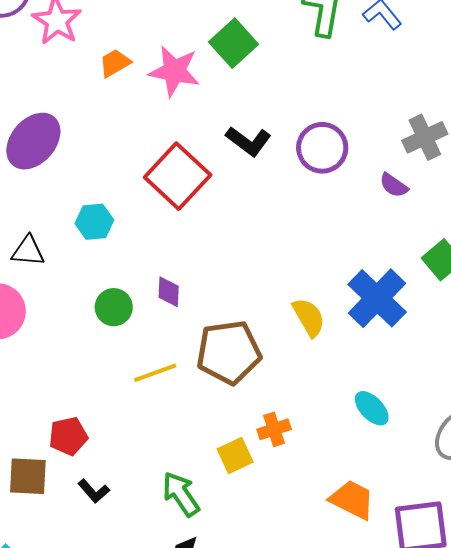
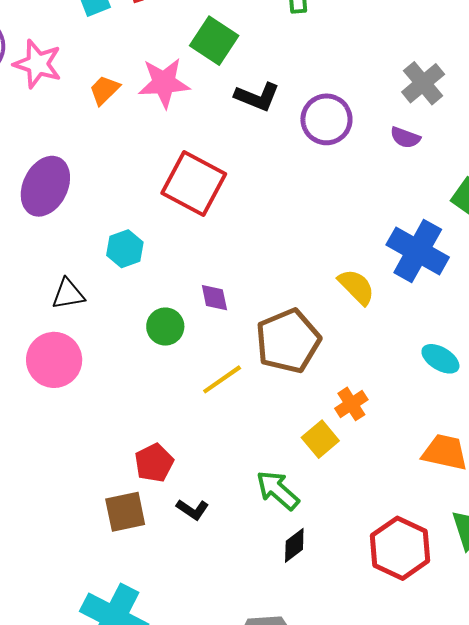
black L-shape: (248, 141) -> (257, 97), moved

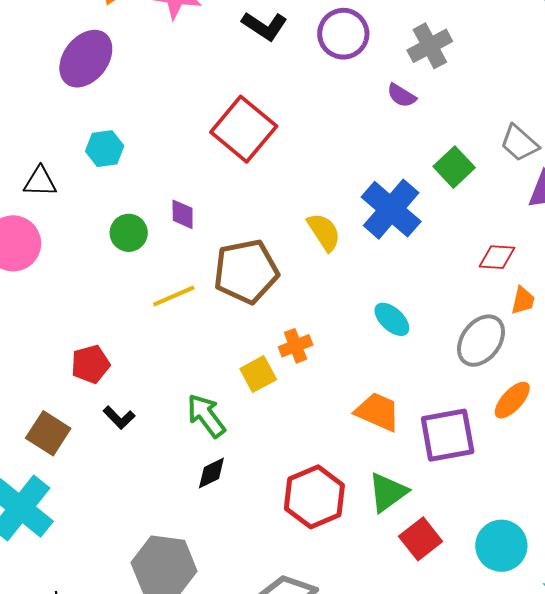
purple circle: (326, 119) -> (343, 34), moved
red square: (194, 183) -> (244, 129), moved
purple ellipse: (45, 186) -> (86, 59), moved
brown square: (125, 512) -> (48, 433), moved, turned 33

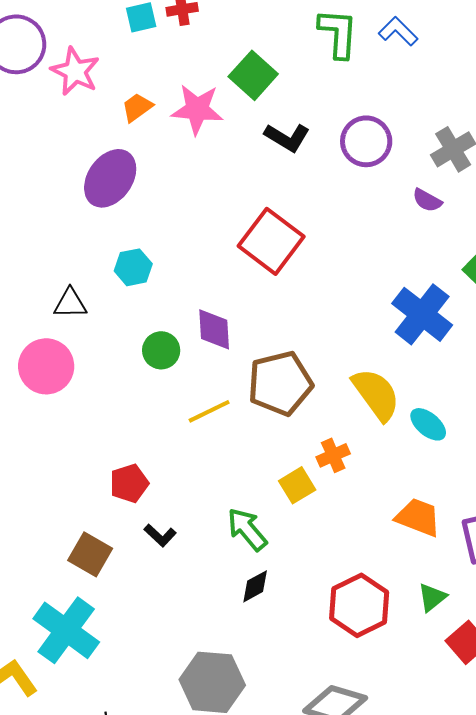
purple diamond: (183, 214) -> (214, 329), size x1.4
yellow semicircle: (324, 232) -> (376, 394), moved, size x1.4
green triangle: (388, 492) -> (432, 597), size x0.7

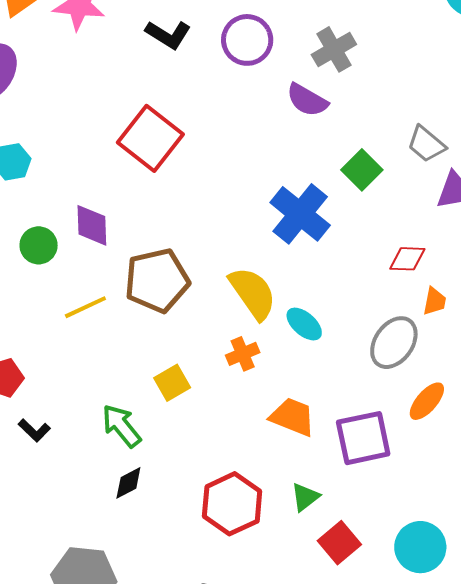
purple semicircle: (427, 200) -> (307, 100), size x1.4
orange cross: (333, 455) -> (243, 354), moved

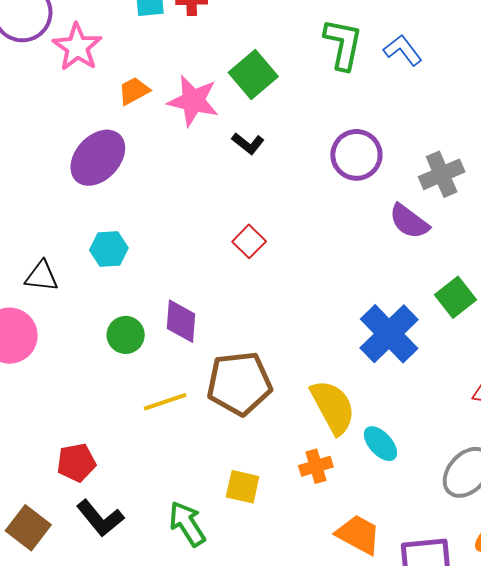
black L-shape: (168, 35) -> (248, 143), moved, size x0.7
red square: (150, 138) -> (249, 241), size x0.5
yellow square: (172, 383) -> (243, 487), turned 36
black L-shape: (34, 430) -> (100, 518), size x1.5

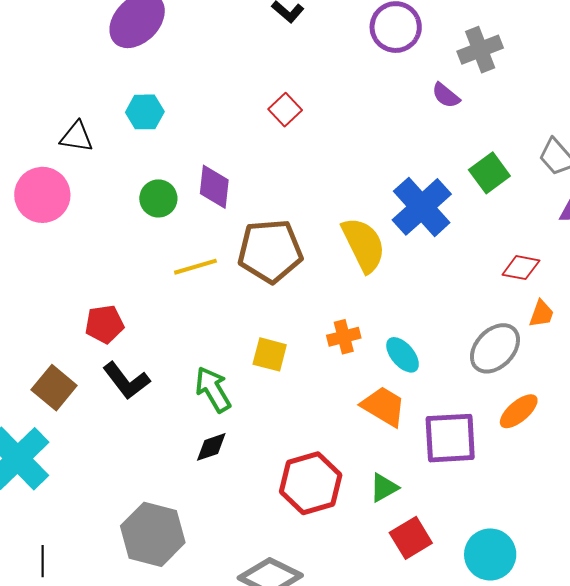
purple semicircle: (409, 221) -> (446, 95), size x0.7
yellow semicircle: (333, 407) -> (364, 245), moved
cyan ellipse: (380, 444) -> (403, 355), moved

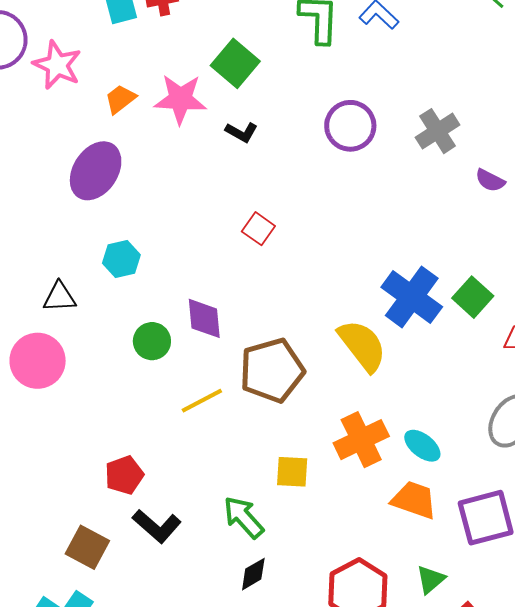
purple semicircle: (446, 95) -> (490, 180), moved
green square: (489, 173) -> (473, 297), moved
orange cross: (344, 337) -> (361, 440), size x1.6

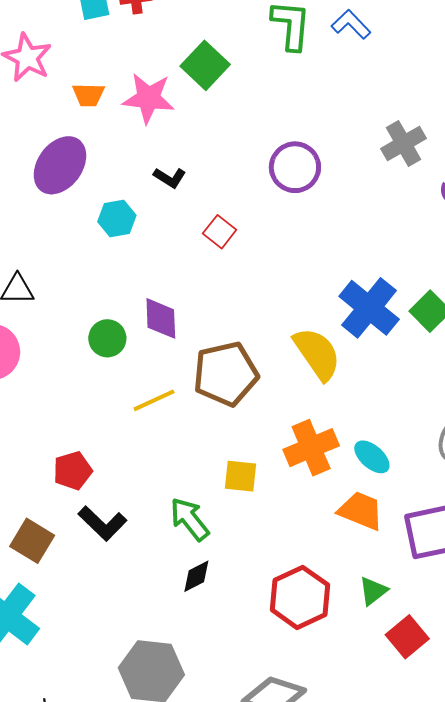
orange trapezoid: (120, 99) -> (88, 95), turned -144
purple circle: (350, 126) -> (295, 167), moved
black L-shape: (241, 132) -> (170, 178), moved
cyan hexagon: (121, 259) -> (117, 218), moved

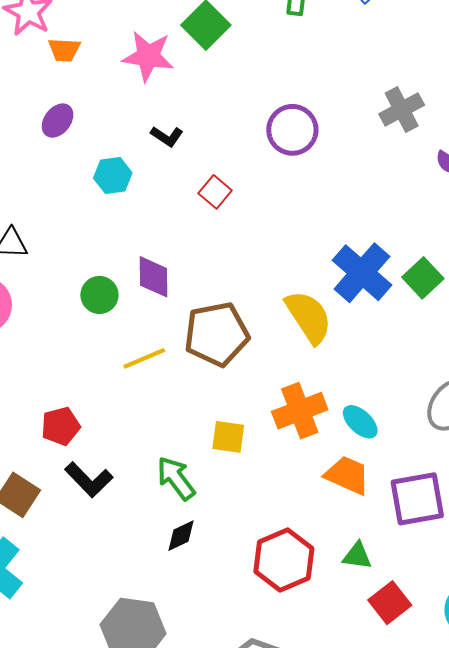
orange trapezoid: (88, 95) -> (64, 50), moved
purple ellipse: (60, 165) -> (58, 121), size x0.6
green triangle: (373, 591) -> (357, 556), turned 44

